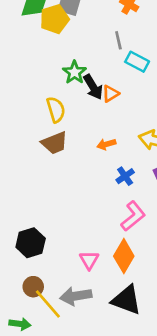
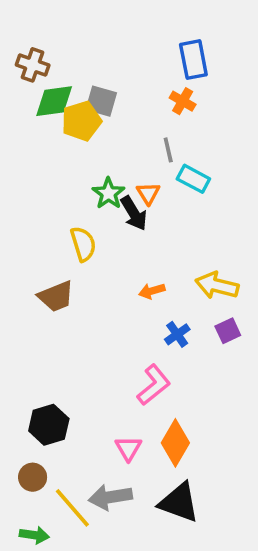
orange triangle: (110, 94) -> (148, 193), moved, turned -30
brown trapezoid: (55, 143) -> (56, 296), moved
pink L-shape: (133, 216) -> (154, 385), moved
brown circle: (33, 287) -> (33, 477), moved

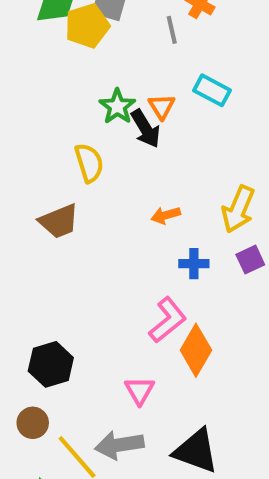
gray line: (168, 150) -> (172, 30), moved
yellow arrow: (217, 286) -> (238, 209), turned -81
blue cross: (177, 334) -> (194, 264), turned 35
orange diamond: (175, 443) -> (196, 350), moved

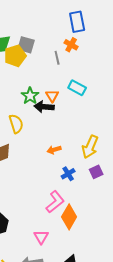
black arrow: (146, 129) -> (44, 107), turned 126
blue cross: (194, 264) -> (68, 174), turned -32

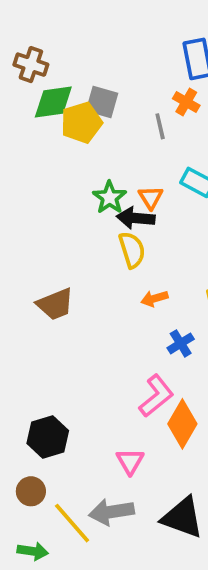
yellow semicircle: (16, 124) -> (132, 250), moved

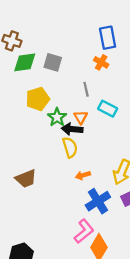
yellow pentagon: (81, 123) -> (38, 99), moved
gray line: (160, 126) -> (86, 89), moved
blue cross: (181, 343) -> (98, 201), size x1.6

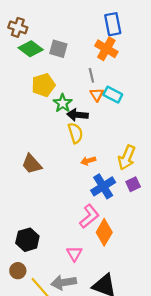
green diamond: (25, 62) -> (31, 49), turned 45
orange cross: (101, 62) -> (106, 49), size x1.5
orange triangle: (81, 117) -> (97, 95), moved
brown trapezoid: (26, 179) -> (32, 164), turned 70

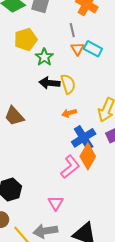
black arrow: (78, 115) -> (49, 83), moved
yellow semicircle: (75, 133) -> (68, 84), moved
orange diamond: (104, 232) -> (88, 156), moved

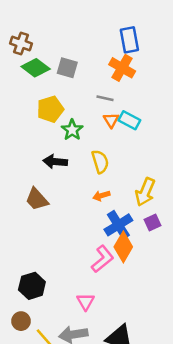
gray line: (72, 30) -> (105, 98), turned -64
black arrow: (49, 83) -> (55, 162), moved

